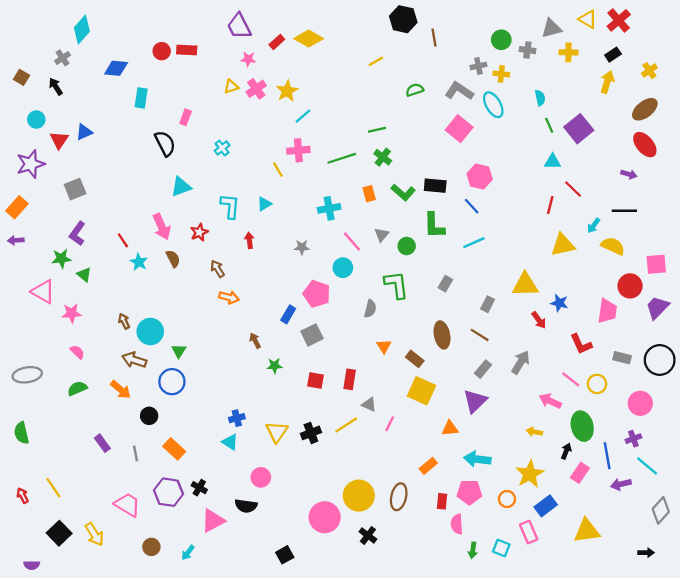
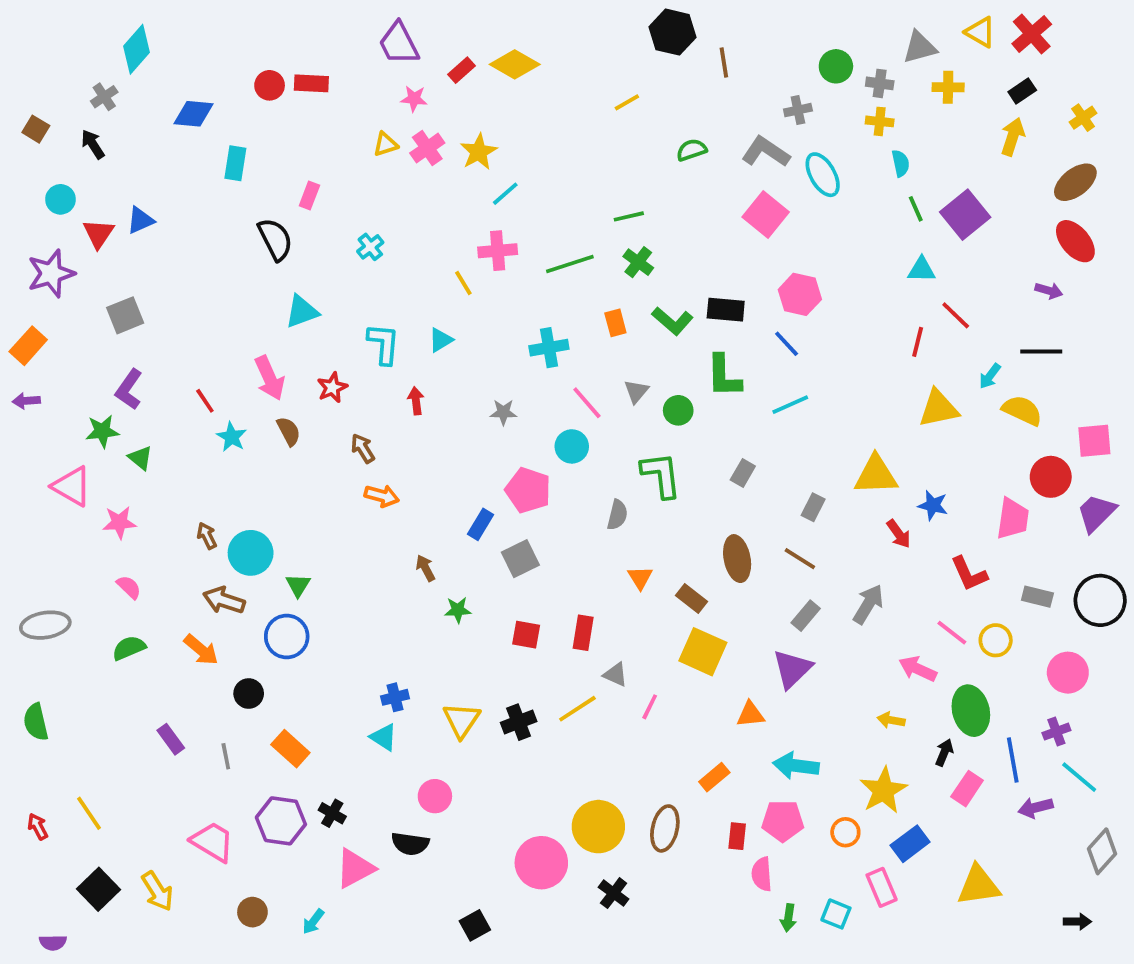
yellow cross: (501, 74) -> (880, 121), moved

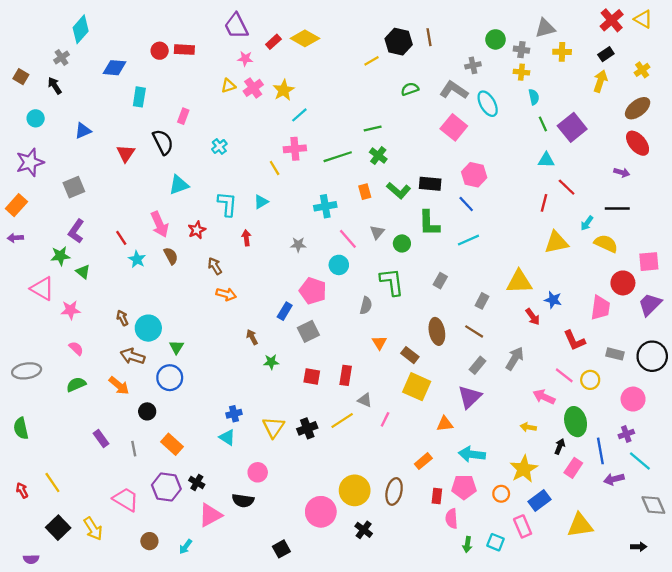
black hexagon: (672, 32) -> (399, 42), moved
yellow triangle: (980, 32) -> (643, 19), moved
red triangle: (99, 234) -> (126, 153), moved
gray diamond: (1102, 851) -> (653, 505), turned -65

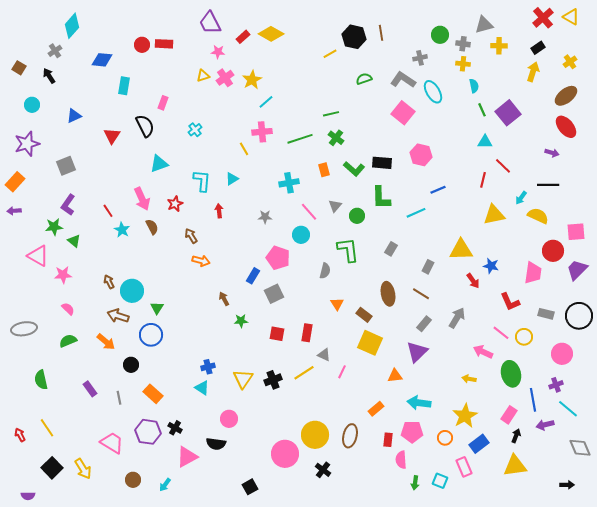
blue line: (466, 204) -> (438, 190), moved, turned -70
green semicircle: (21, 428) -> (41, 380), moved
black arrow: (560, 446) -> (516, 436), moved

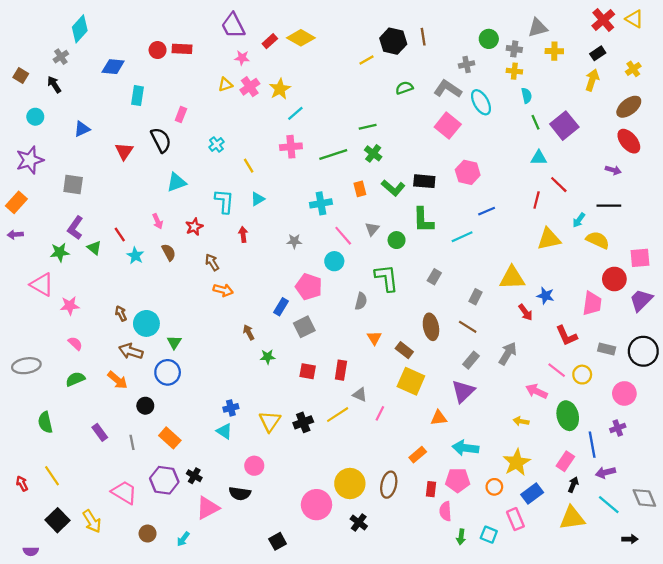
yellow line: (244, 149) -> (249, 166), moved
gray square: (66, 166) -> (73, 185), turned 30
pink arrow: (142, 199) -> (158, 221), size x0.6
green triangle: (74, 241) -> (94, 248), moved
cyan line: (568, 409) -> (609, 505), moved

